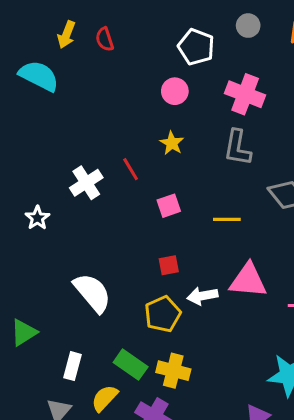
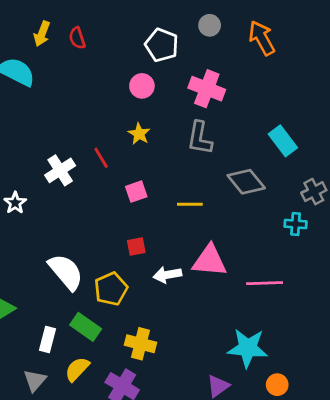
yellow pentagon: (163, 314) -> (111, 289), moved
green rectangle: (131, 365) -> (86, 327), moved

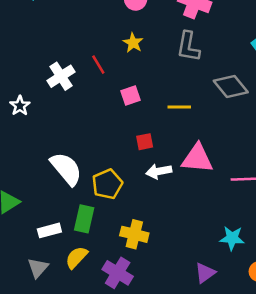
red square: (136, 247) -> (145, 142), moved
green rectangle: (86, 327) -> (84, 219), turned 68
white rectangle: (48, 340) -> (49, 230), turned 60
cyan star: (248, 348) -> (232, 238), size x0.7

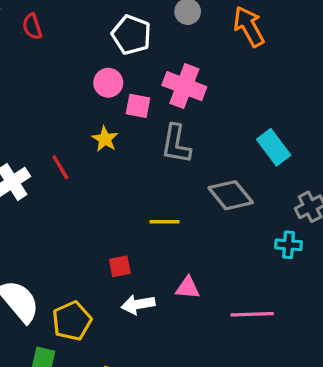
pink square: (130, 95) -> (138, 106), moved, turned 30
pink triangle: (197, 158) -> (188, 288), size x0.6

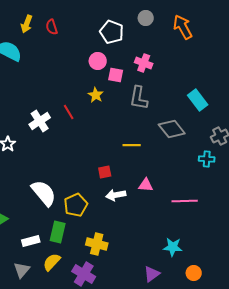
pink cross: (184, 86) -> (144, 63), size x0.7

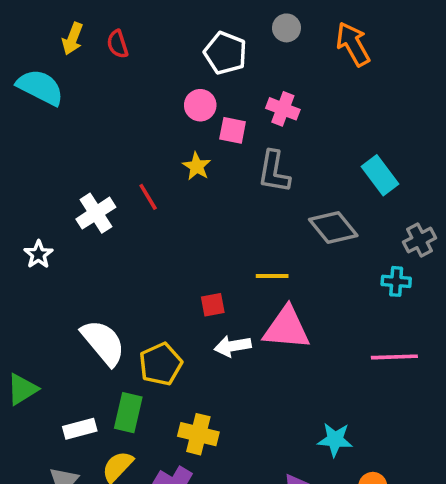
yellow line: (132, 145) -> (272, 276), moved
pink triangle: (146, 185) -> (286, 328), size x1.8
pink line: (185, 201) -> (394, 357), moved

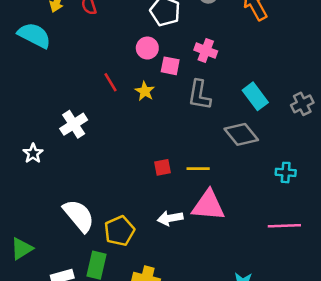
cyan rectangle: (380, 175) -> (255, 96), moved
red line: (148, 197) -> (110, 82), moved
gray cross: (420, 240) -> (302, 104), moved
red square: (213, 305) -> (163, 167), moved

